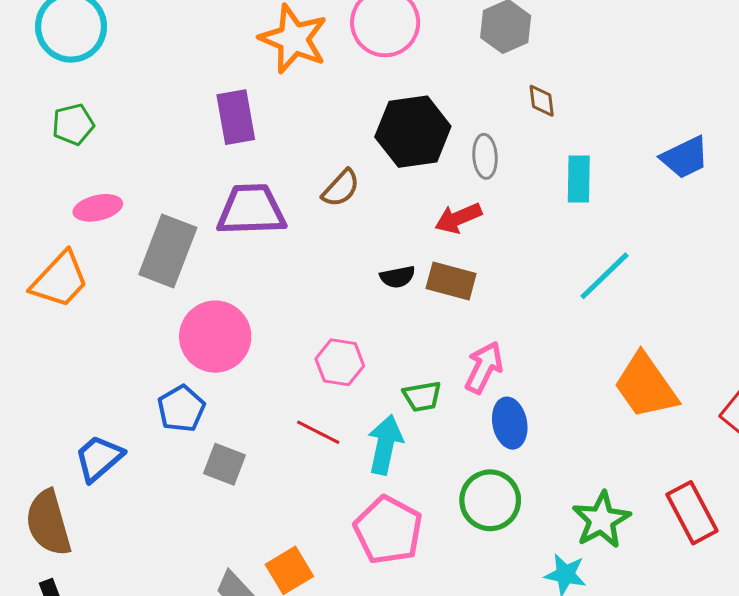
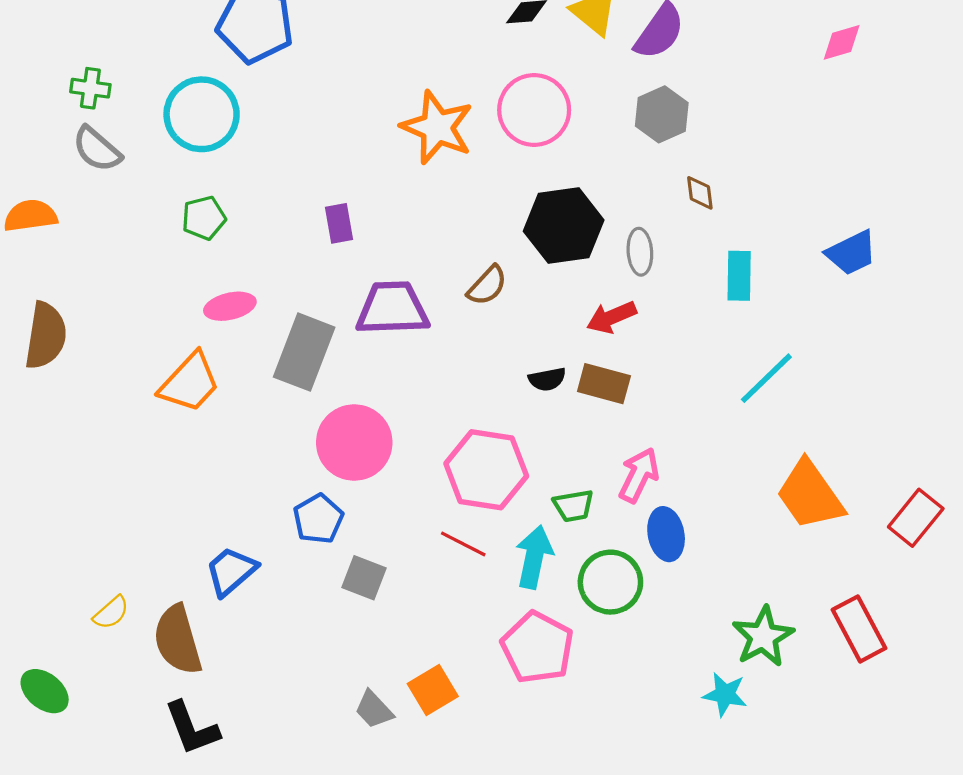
purple rectangle: (236, 117) -> (339, 223), moved, size x0.7
pink hexagon: (340, 362) -> (486, 470), size x1.6
green circle: (490, 500) -> (610, 582), moved

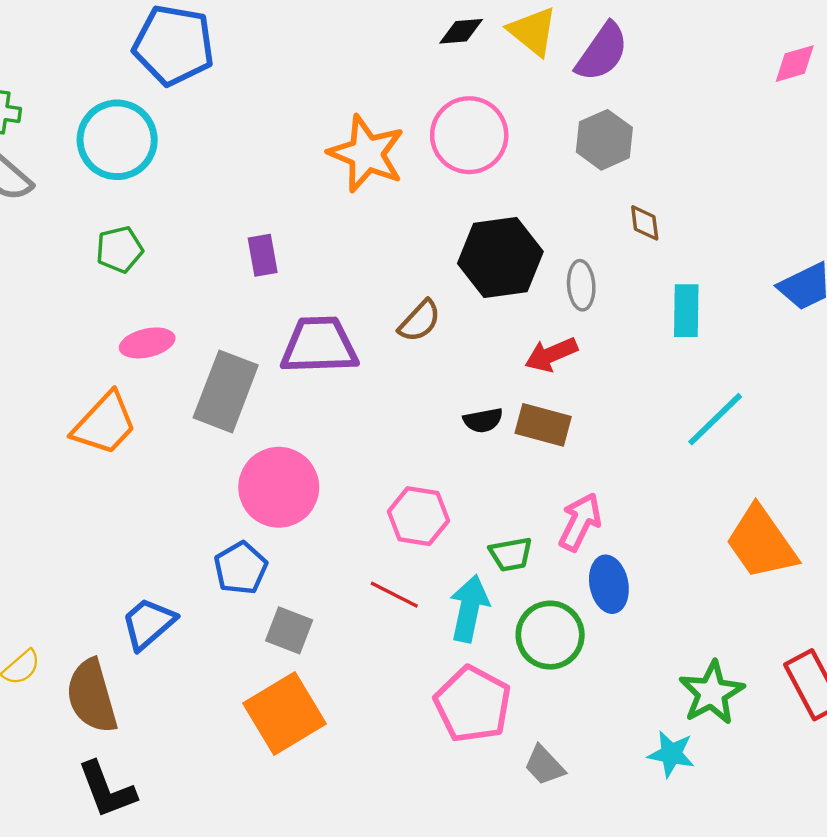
pink hexagon: (486, 470) -> (418, 516), size x0.7
orange square: (433, 690) -> (285, 714), moved, size x1.5
gray trapezoid: (374, 710) -> (544, 765), moved

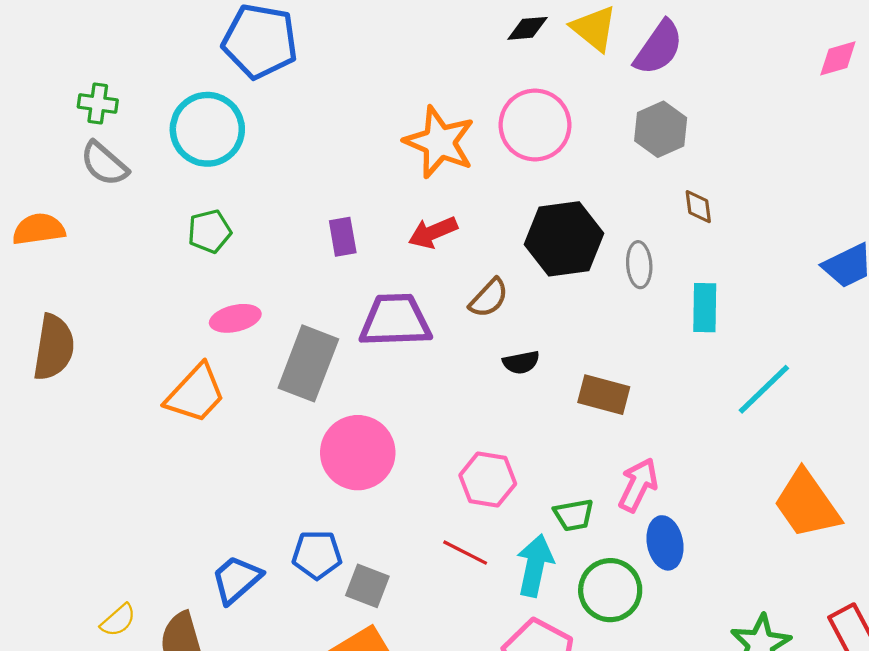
cyan rectangle: (686, 311) -> (705, 308), moved
red arrow: (551, 355) -> (433, 232), moved
black semicircle: (483, 420) -> (521, 362), moved
blue pentagon: (241, 568) -> (317, 555), moved, turned 30

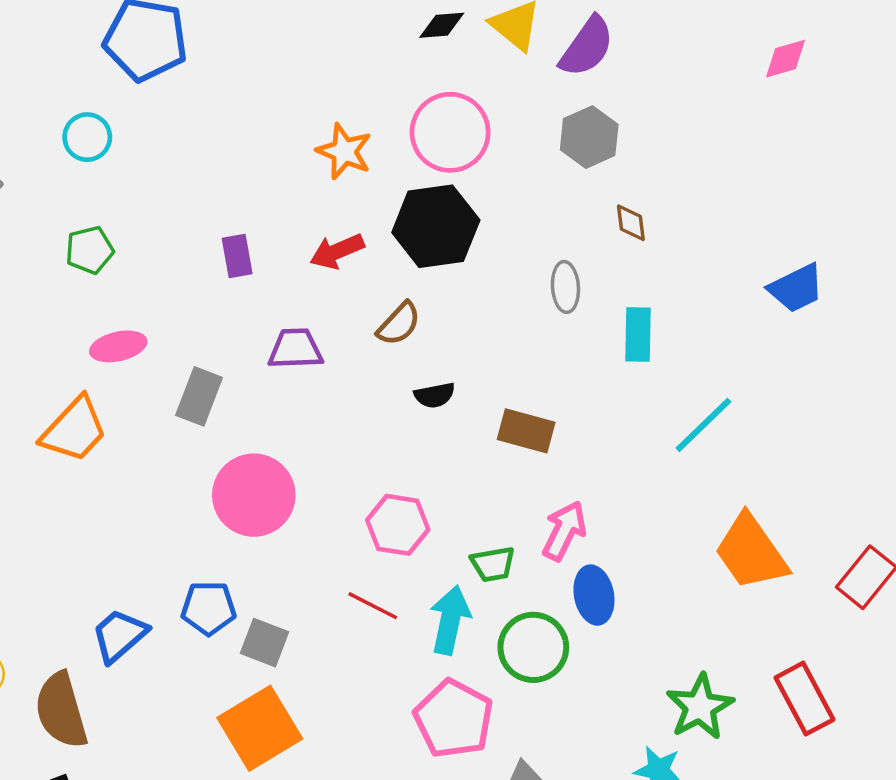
cyan circle: (207, 129) -> (87, 137), size x0.6
orange star: (439, 142) -> (344, 151), size x0.7
black hexagon: (564, 239) -> (436, 226), moved
purple trapezoid: (395, 321) -> (295, 349), size x0.7
gray rectangle: (308, 363) -> (199, 396), size x0.7

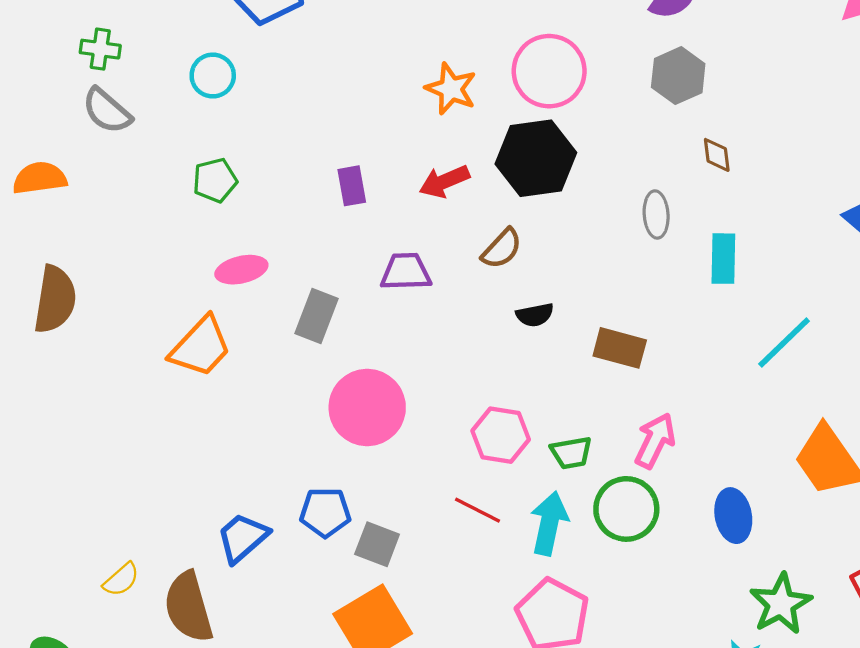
green trapezoid: (493, 564) -> (571, 453), moved
blue ellipse: (594, 595) -> (733, 516), moved
green circle: (533, 647) -> (626, 509), moved

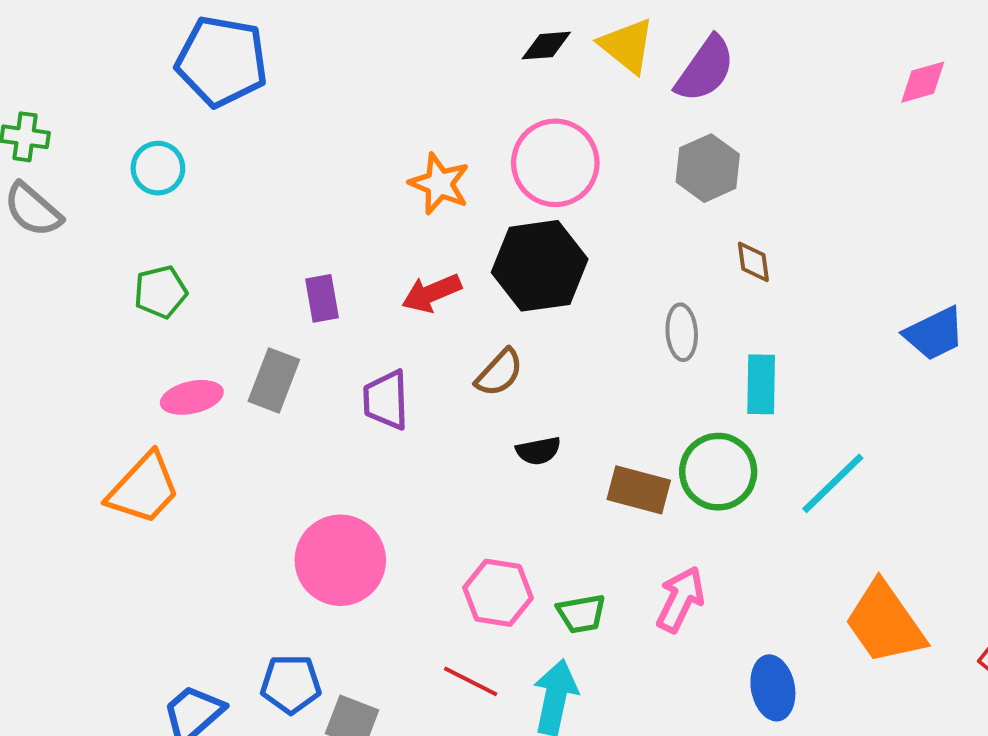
purple trapezoid: (406, 272) -> (386, 400), turned -90
gray rectangle: (316, 316) -> (274, 380), moved
green circle: (626, 509) -> (718, 472), moved

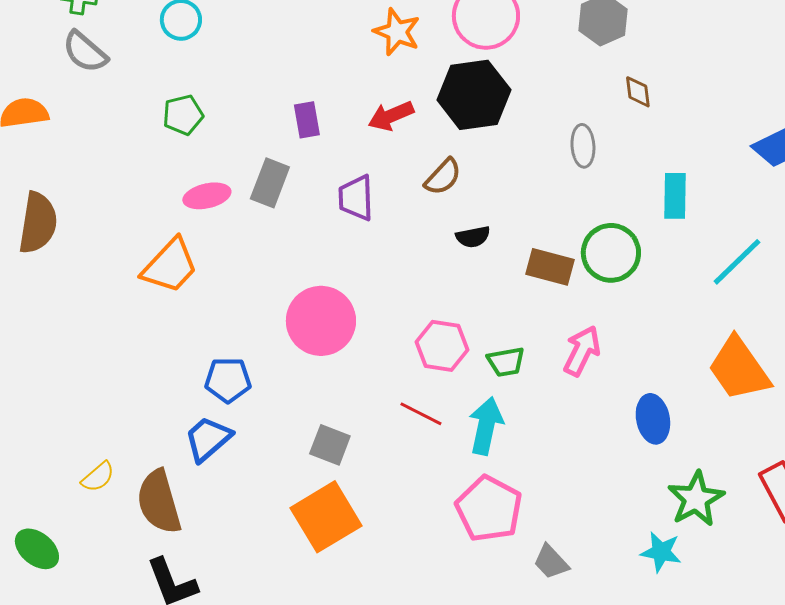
cyan rectangle: (761, 384) -> (675, 196), moved
cyan line: (833, 483) -> (737, 262), moved
blue pentagon: (291, 684) -> (228, 380), moved

